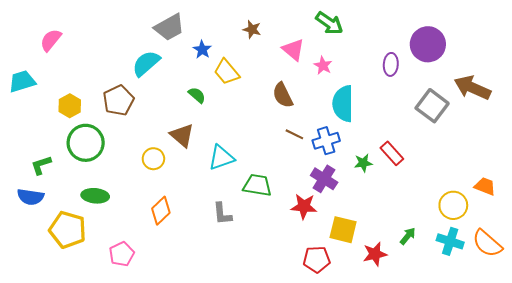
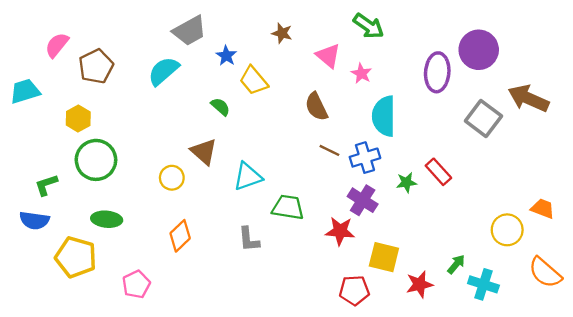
purple ellipse: (391, 64) -> (437, 72), size x1.5
brown pentagon: (118, 100) -> (96, 66), moved
cyan cross: (450, 241) -> (483, 284), moved

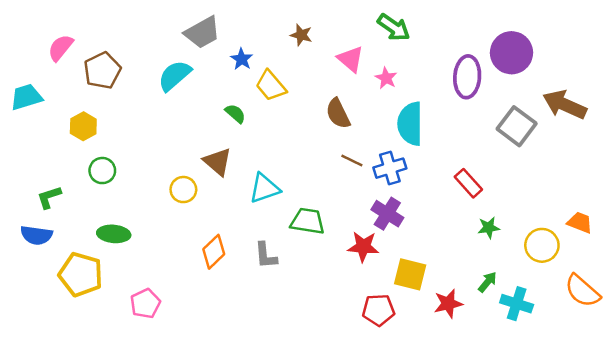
green circle: (96, 160) -> (102, 171), size x0.6
green star: (406, 182) -> (489, 228), moved
orange diamond: (180, 236) -> (214, 252), moved

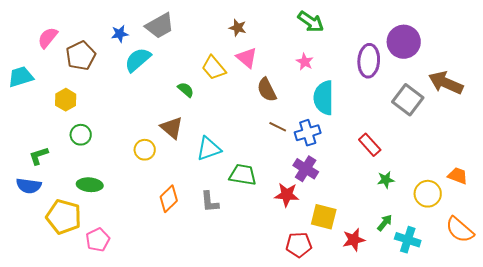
blue star: (242, 59) -> (120, 34), moved, turned 30
pink triangle: (351, 59) -> (247, 58), moved
pink pentagon: (145, 304) -> (98, 240), moved

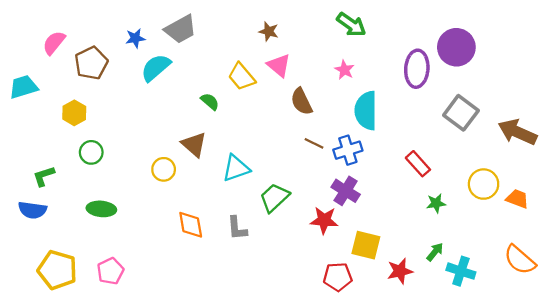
brown arrow: (446, 83) -> (517, 132), moved
green trapezoid: (243, 175) -> (274, 198), turned -52
yellow circle: (428, 194) -> (484, 184), moved
orange diamond: (169, 199) -> (191, 225), turned -56
yellow pentagon: (64, 217) -> (57, 270), moved

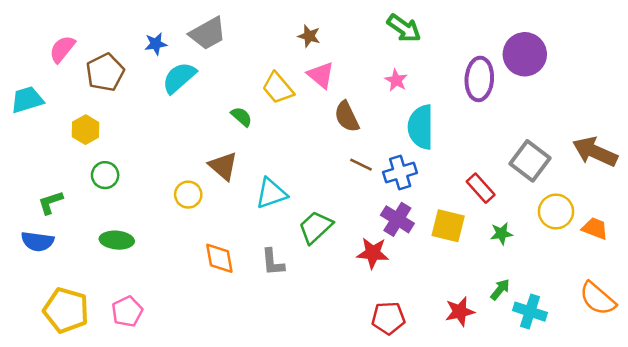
gray square: (461, 113) -> (530, 161), moved
yellow square: (366, 245) -> (448, 226), moved

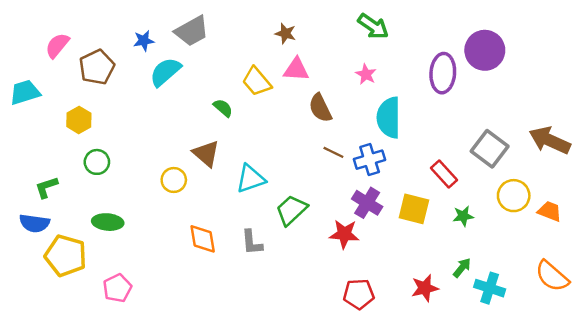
pink triangle: (321, 75) -> (296, 70), turned -36
yellow pentagon: (66, 310) -> (66, 256), moved

